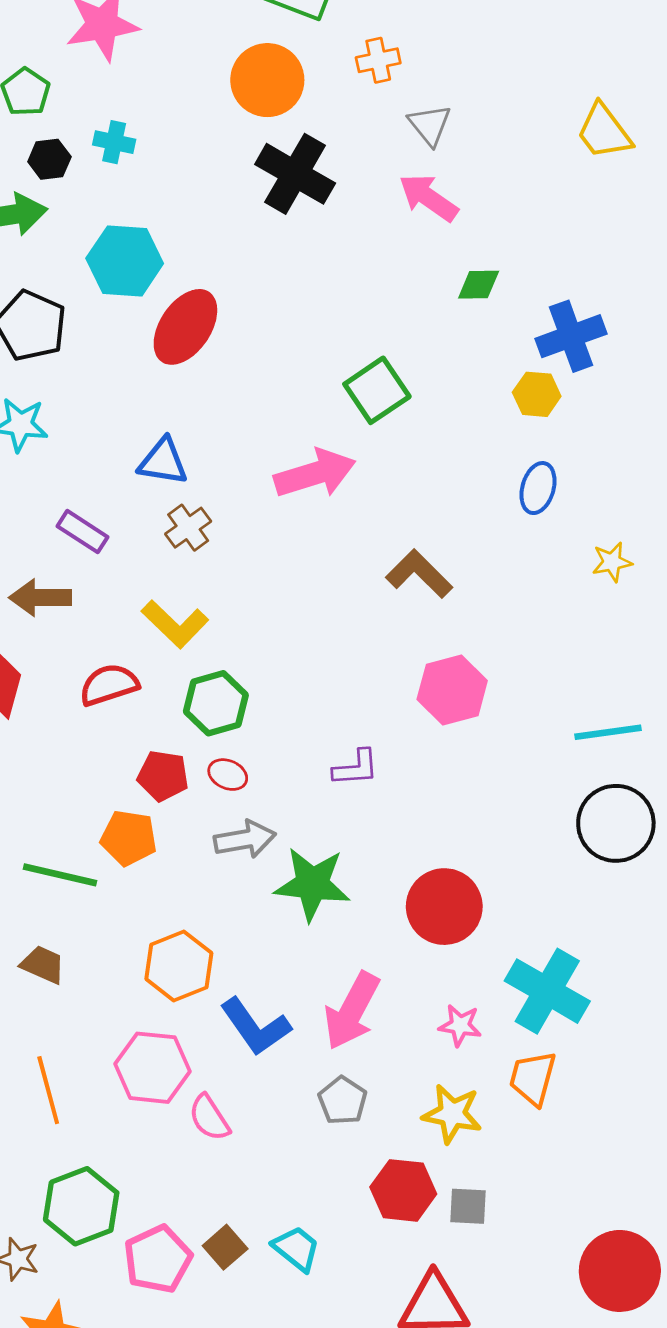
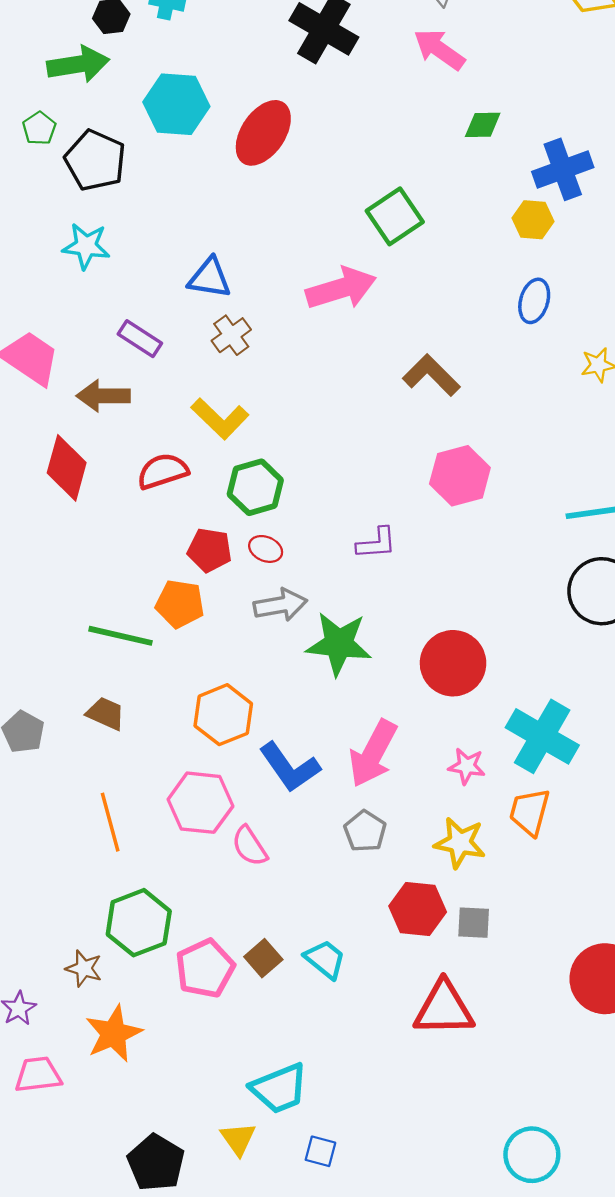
red ellipse: (185, 327) -> (263, 133), moved

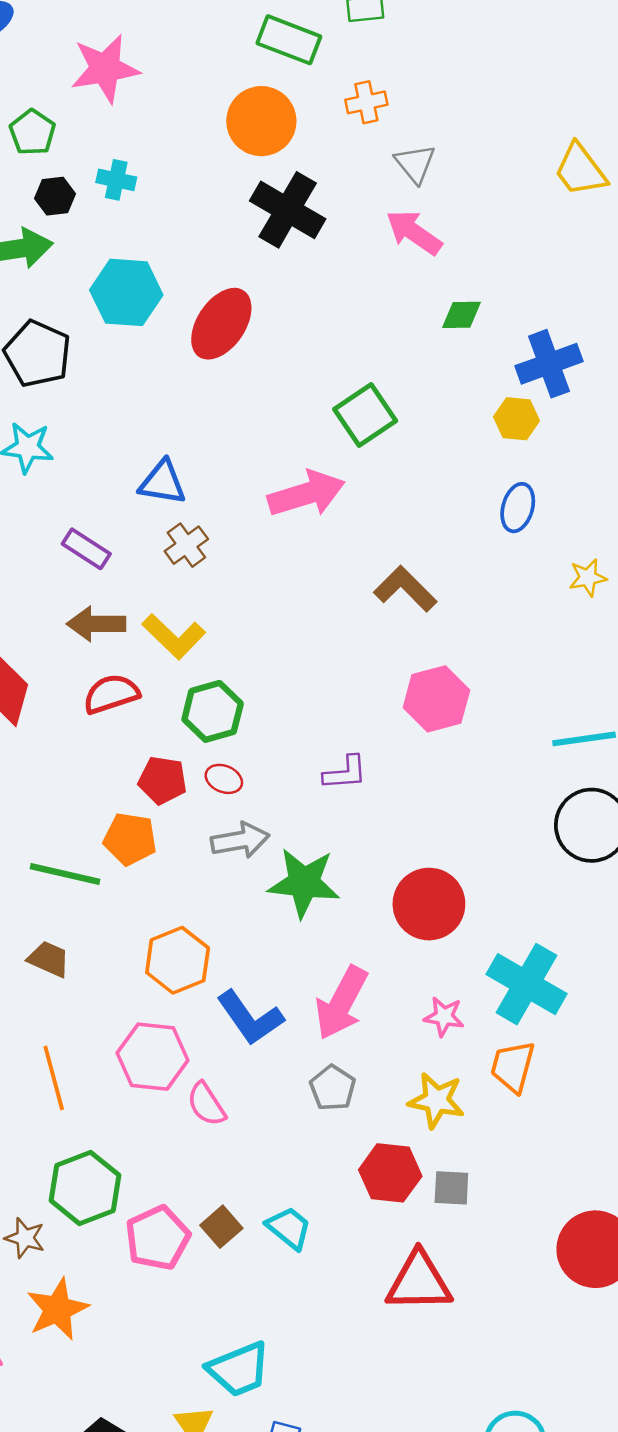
brown arrow: (103, 396) -> (96, 624), moved

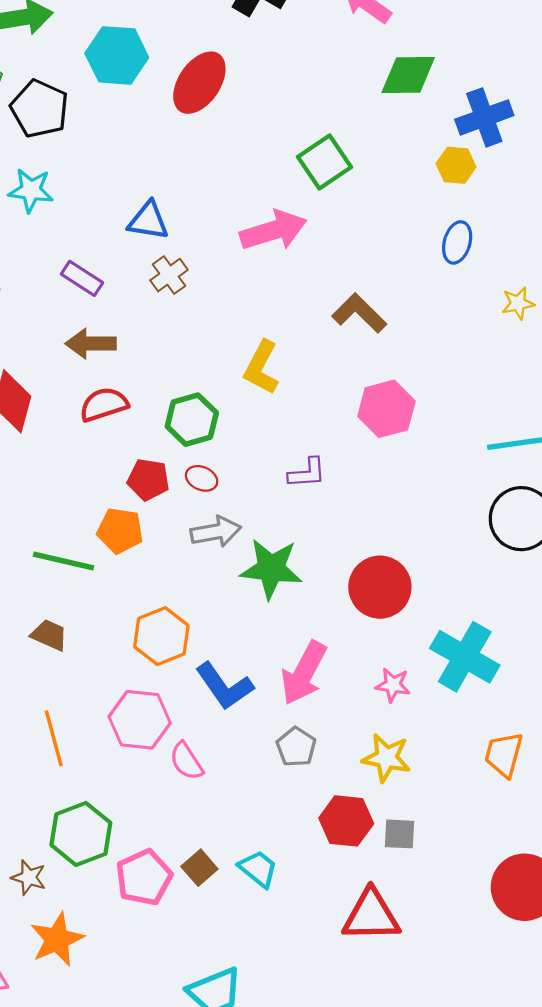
green diamond: (461, 315) -> (408, 75), size x1.6
yellow L-shape: (174, 636) -> (261, 367), moved, turned 74
orange trapezoid: (513, 1067) -> (504, 755), moved

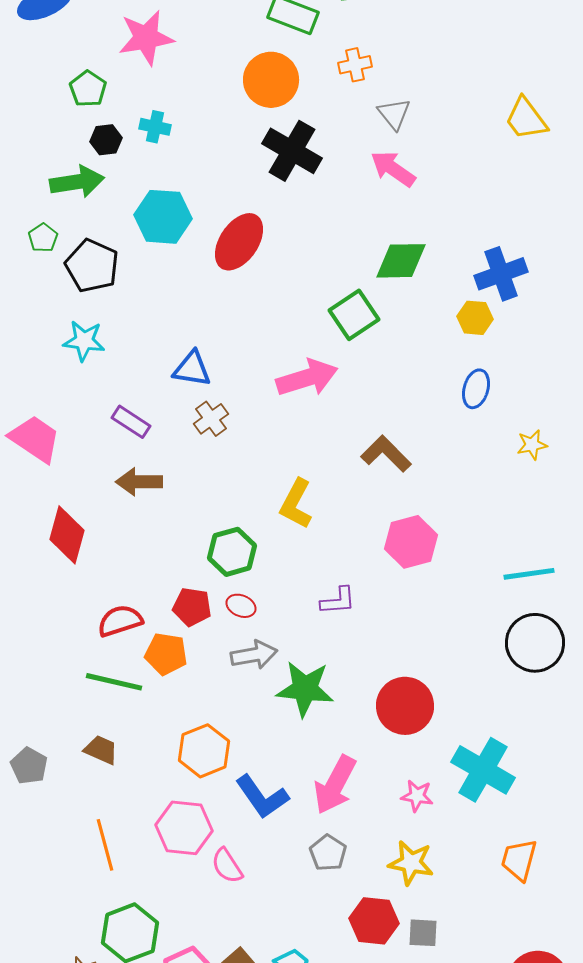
green diamond: (408, 75) -> (401, 261), moved
red semicircle: (104, 404) -> (120, 621), moved

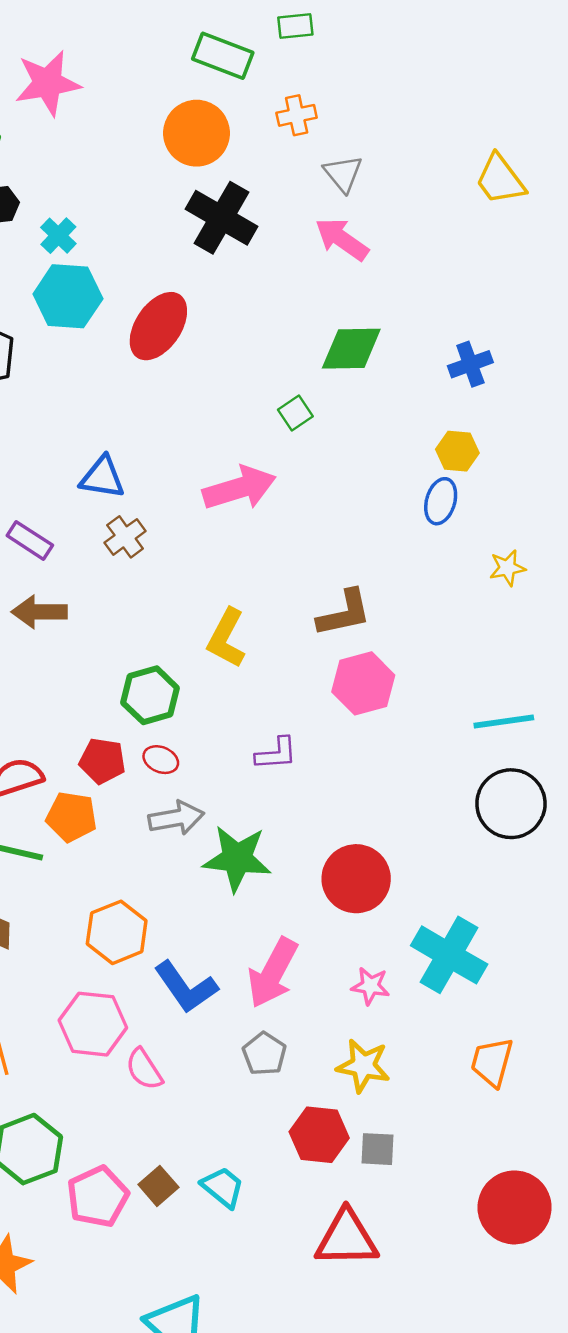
cyan cross: (155, 127) -> (58, 236), moved, turned 32
blue cross: (501, 274) -> (470, 364), size x0.7
green square: (354, 315) -> (295, 413), size x0.6
yellow hexagon: (475, 318) -> (457, 451), moved
brown L-shape: (386, 454) -> (344, 613), moved, turned 123

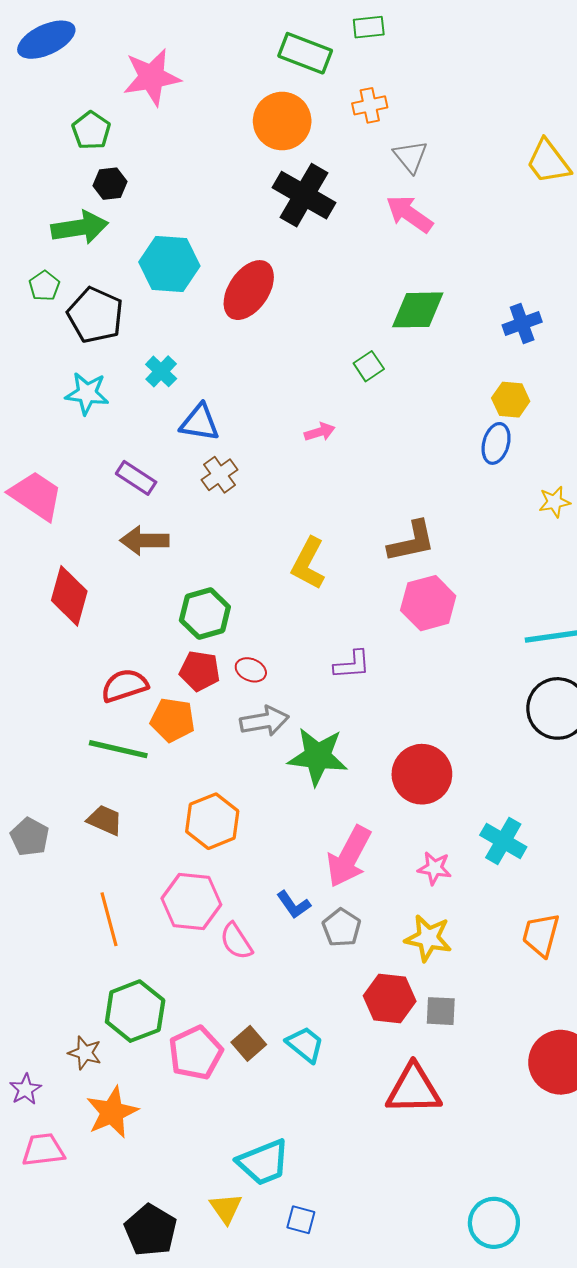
cyan cross: (58, 236) -> (161, 371), moved
pink arrow: (239, 488) -> (320, 432), size x0.5
green hexagon: (150, 695) -> (205, 614), moved
cyan cross: (449, 955) -> (503, 841), size x0.7
blue L-shape: (186, 987) -> (294, 905), moved, size x0.6

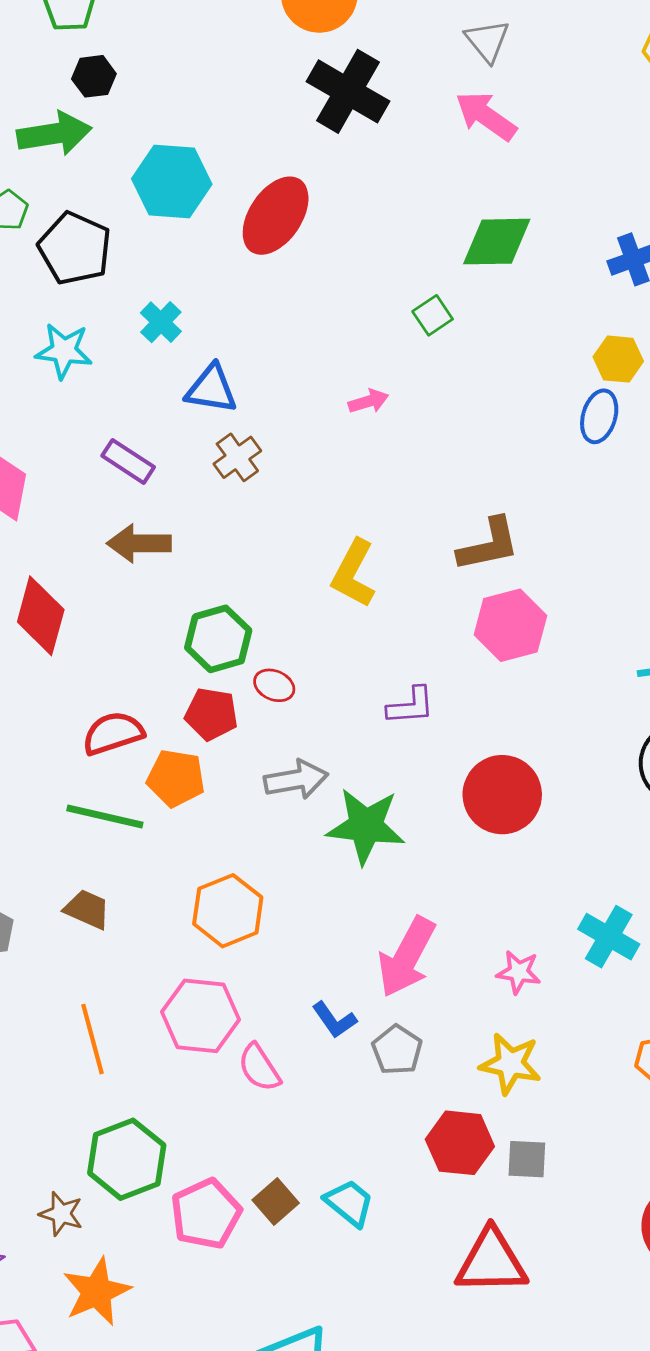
red ellipse: (251, 670) -> (274, 685), moved
red circle: (422, 774) -> (502, 795), moved

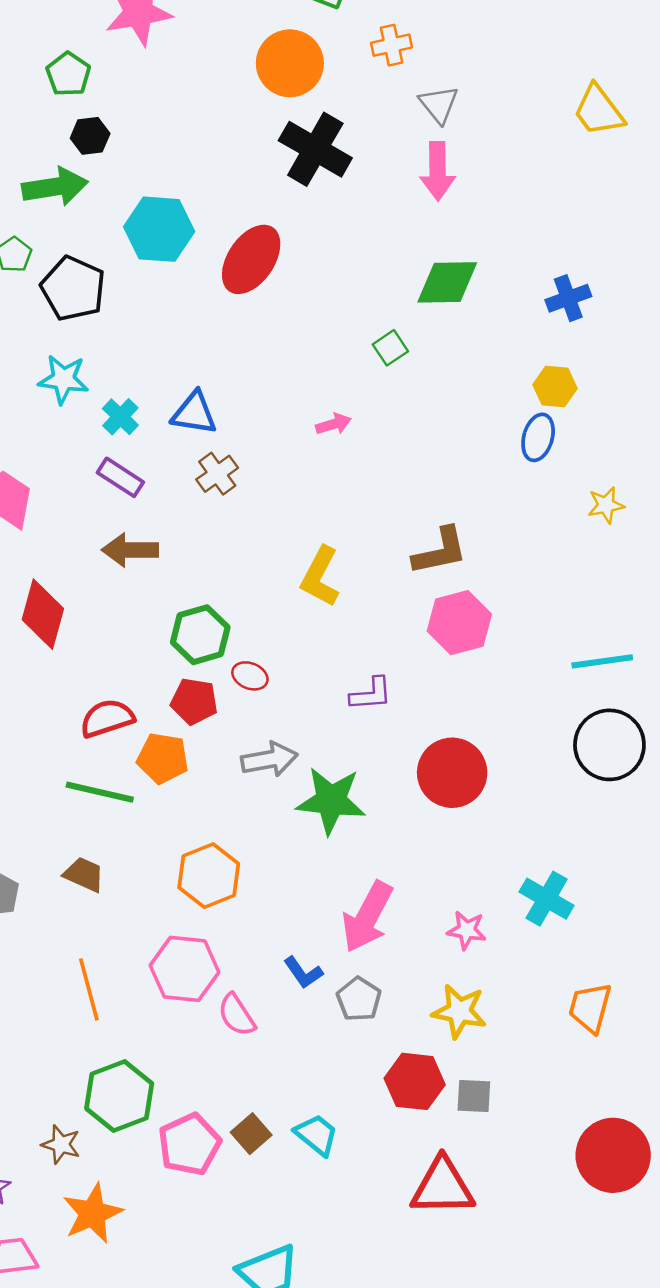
pink arrow: (486, 116) -> (438, 171), turned -126
cyan cross: (161, 322) -> (120, 417), moved

